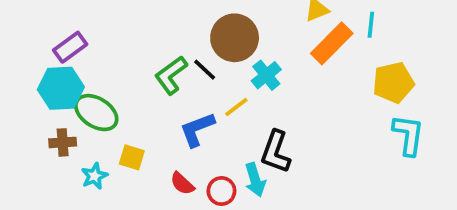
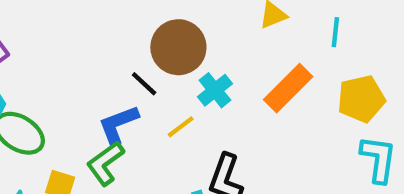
orange rectangle: (332, 43) -> (288, 88), moved
green L-shape: (171, 75) -> (105, 163), moved
blue L-shape: (197, 129) -> (118, 125), moved

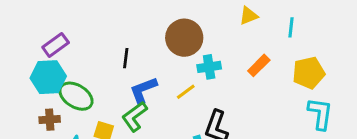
black line: (144, 84) -> (126, 58), moved, turned 54
orange rectangle: (288, 88) -> (259, 65), size x0.7
cyan cross: (215, 90) -> (209, 67), turned 30

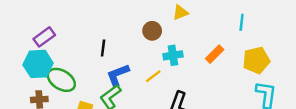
yellow triangle: (249, 16) -> (180, 12), moved
brown circle: (184, 38) -> (152, 31), size x0.6

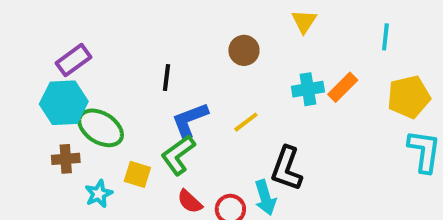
yellow triangle: (180, 12) -> (304, 21), moved, turned -35
cyan cross: (173, 55) -> (308, 89), moved

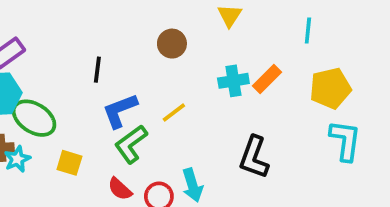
green L-shape: (178, 155) -> (131, 144), moved
black L-shape: (287, 169) -> (254, 157), moved
cyan star: (99, 194) -> (17, 159), moved

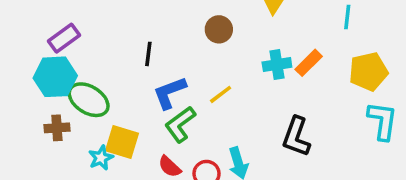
cyan star: (17, 159) -> (101, 158), moved
yellow square: (69, 163) -> (122, 142), size x1.4

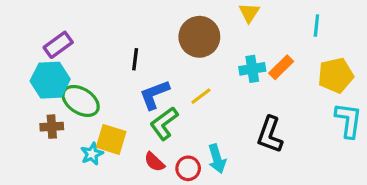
brown circle: (219, 29) -> (199, 37), size x1.6

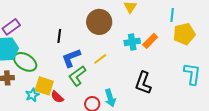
yellow pentagon: (336, 75) -> (184, 34), moved
red semicircle: (154, 162) -> (57, 97), moved

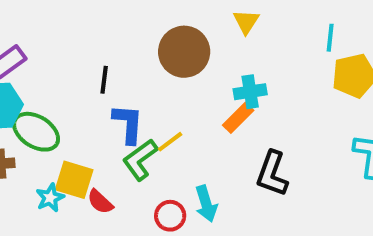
orange rectangle: (150, 41) -> (238, 118), moved
blue L-shape: (71, 58) -> (128, 124), turned 115
yellow line: (100, 59) -> (170, 142), moved

